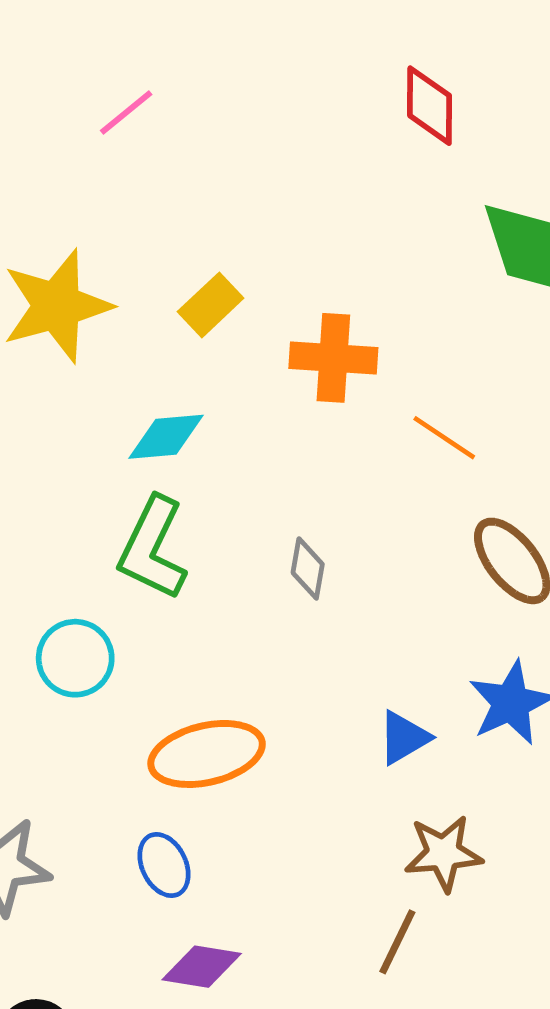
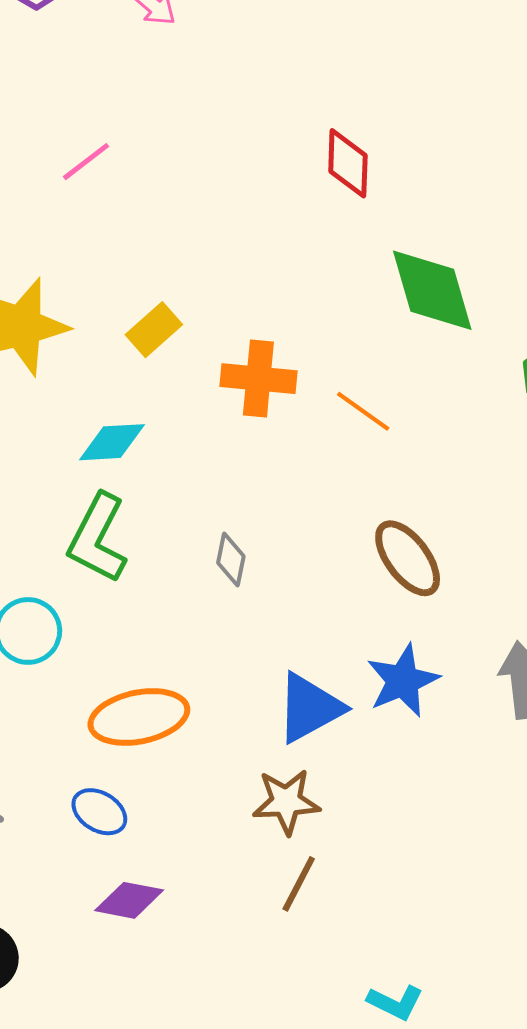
orange line: (444, 438) -> (363, 411), moved
blue triangle: (404, 738) -> (309, 708), size x1.5
brown star: (443, 853) -> (286, 802), moved
blue ellipse: (164, 865) -> (99, 812), turned -34

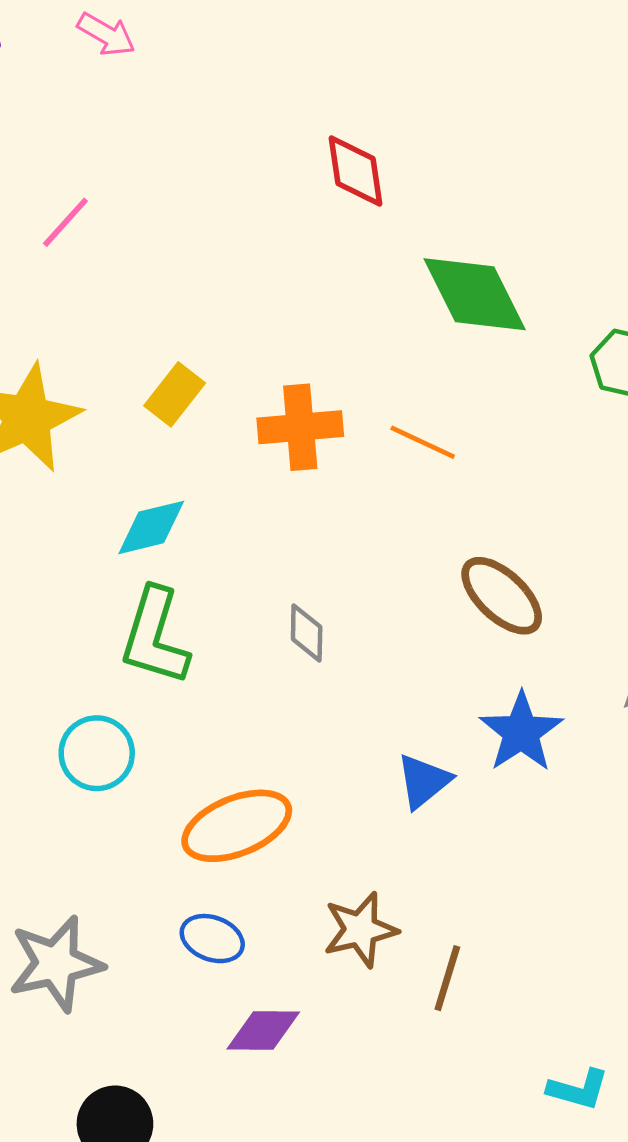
blue triangle: (309, 708) -> (424, 781), size x0.7
brown star: (286, 802) -> (360, 930), moved

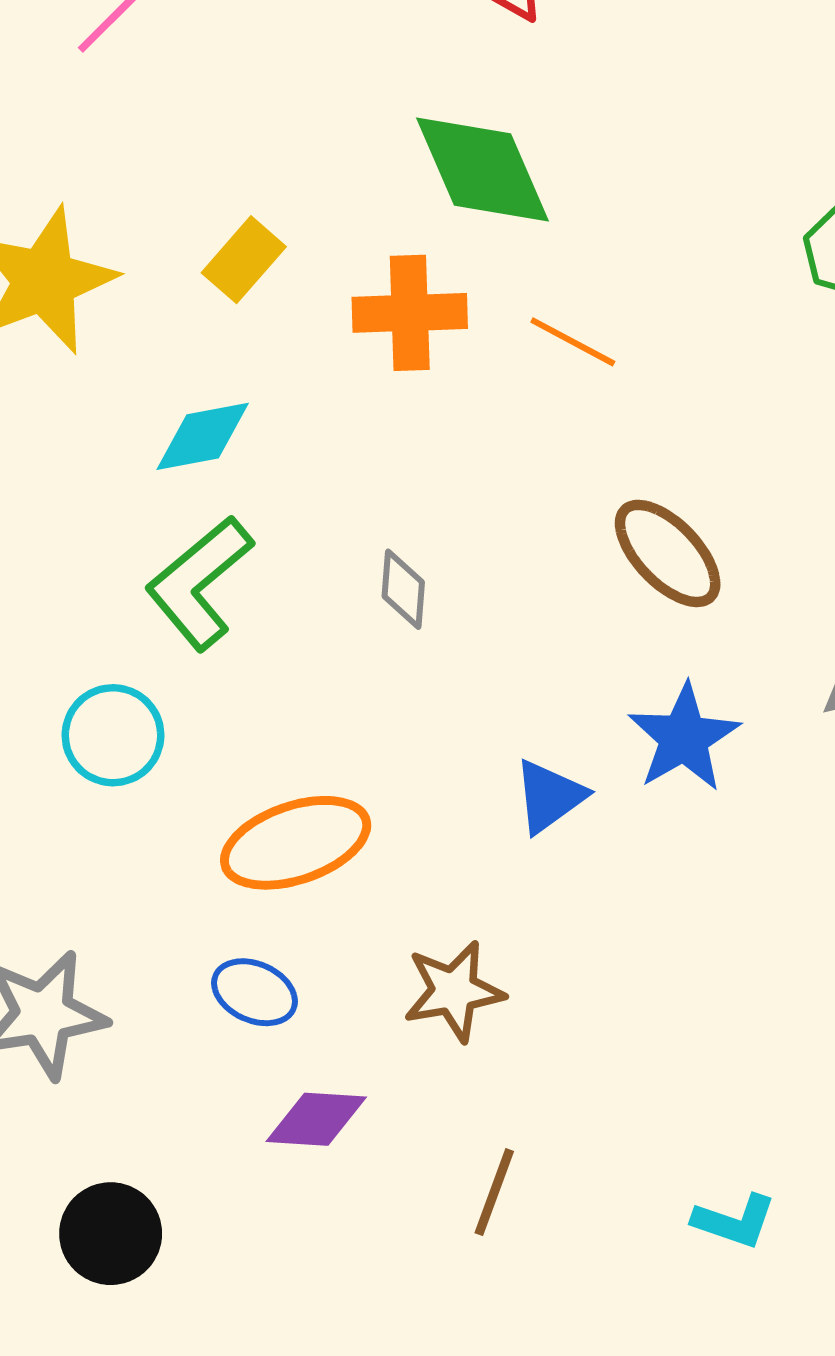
green diamond: (475, 294) -> (482, 170), moved
green L-shape: (155, 636) -> (199, 583), turned 30
brown line: (447, 978) -> (494, 1192), moved

